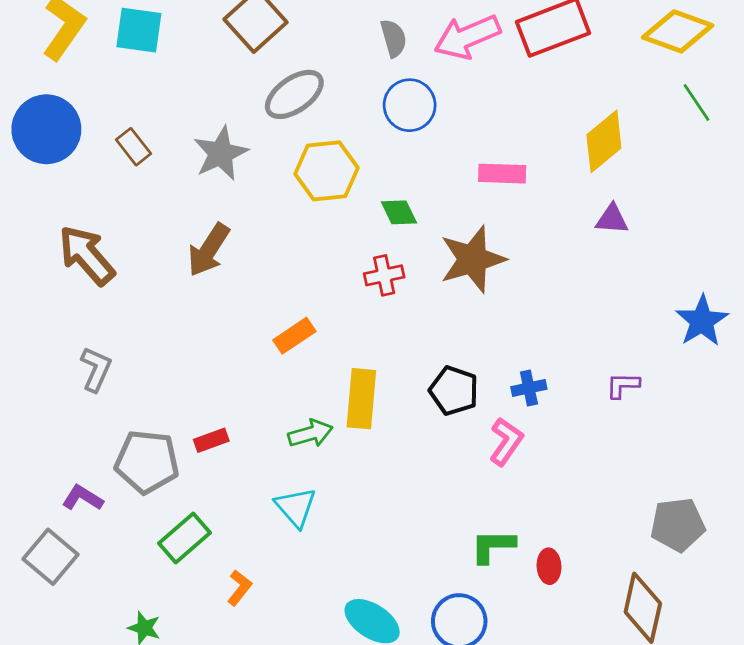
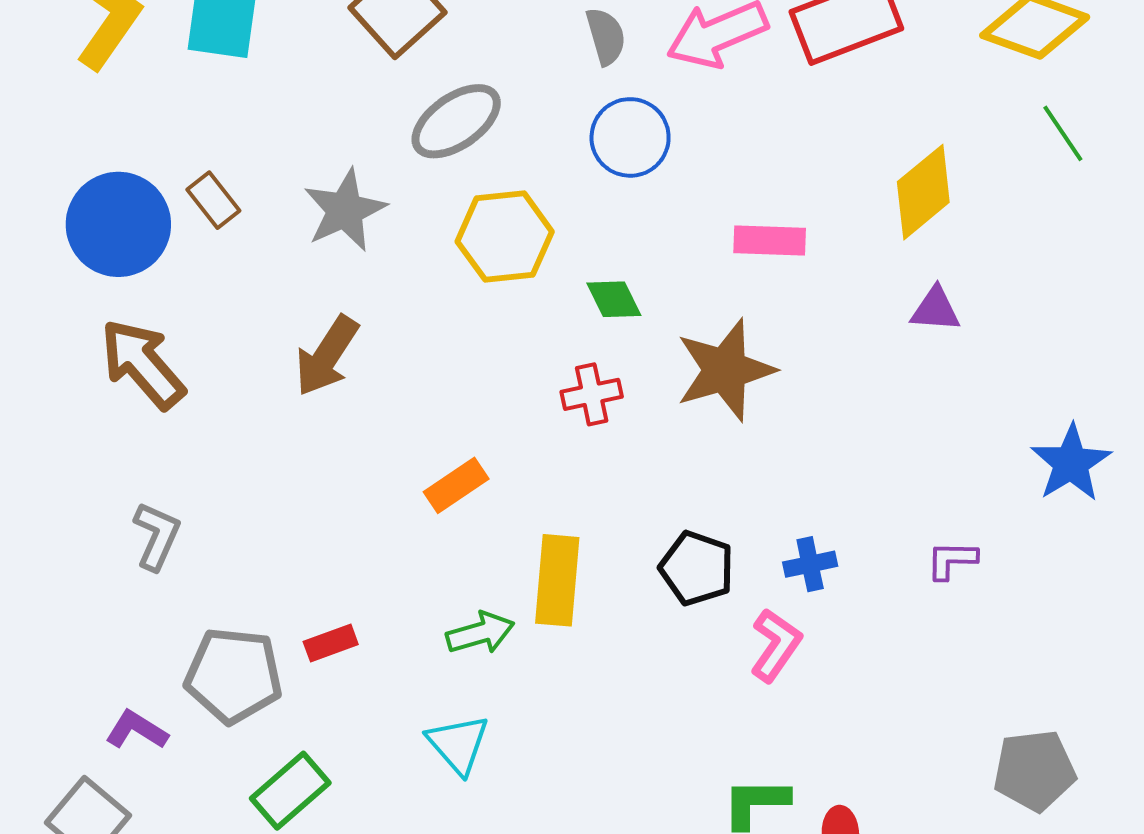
blue circle: (46, 129) -> (118, 224), moved

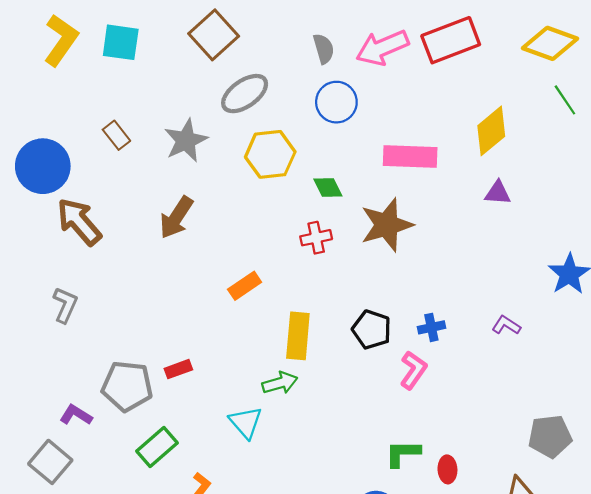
blue circle: (118, 224) -> (43, 166), moved
pink rectangle: (770, 241) -> (410, 157), size x1.4
gray L-shape: (157, 536) -> (65, 305), moved
purple L-shape: (952, 560) -> (506, 325), turned 32
green arrow: (480, 633) -> (280, 383), moved

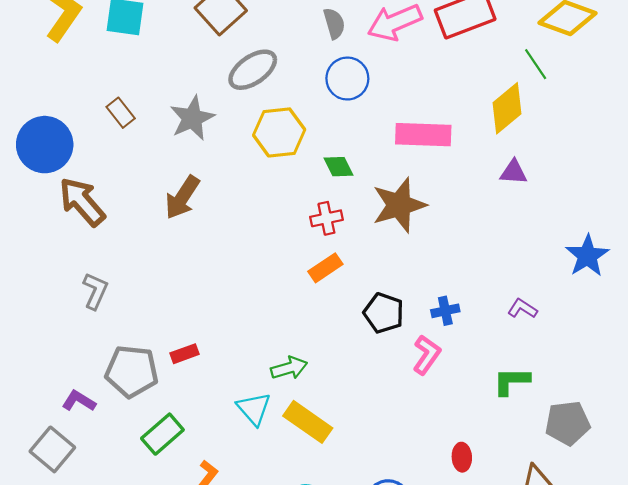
green line: (565, 100) -> (536, 64), moved
orange rectangle: (245, 286) -> (325, 268), moved
gray L-shape: (65, 305) -> (95, 291), moved
yellow rectangle: (298, 336) -> (308, 422), moved, turned -60
green L-shape: (403, 453) -> (511, 381), moved

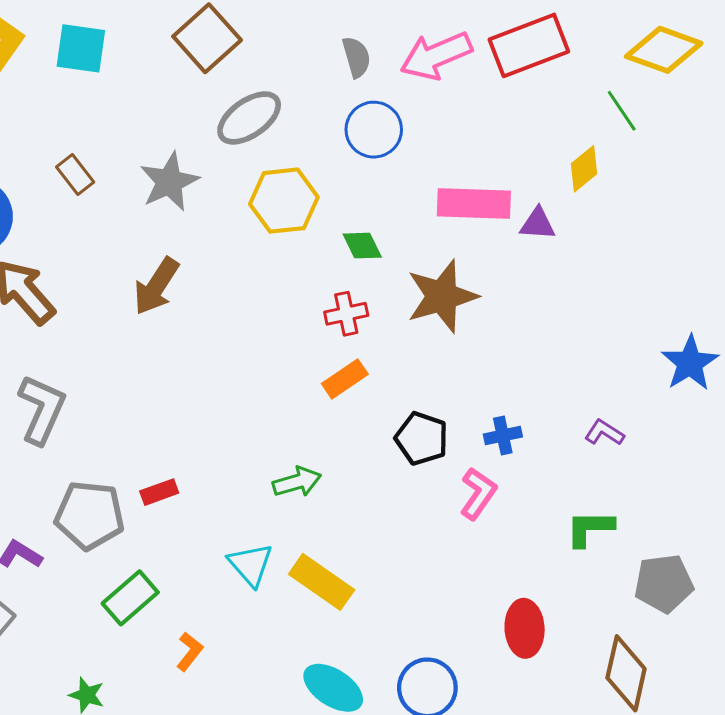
yellow diamond: (507, 108) -> (584, 169), size x0.7
purple triangle: (514, 172) -> (538, 224), moved
gray L-shape: (95, 291) -> (42, 409), size x1.4
green arrow: (289, 368) -> (297, 482), moved
red ellipse: (462, 457) -> (525, 628), size x1.5

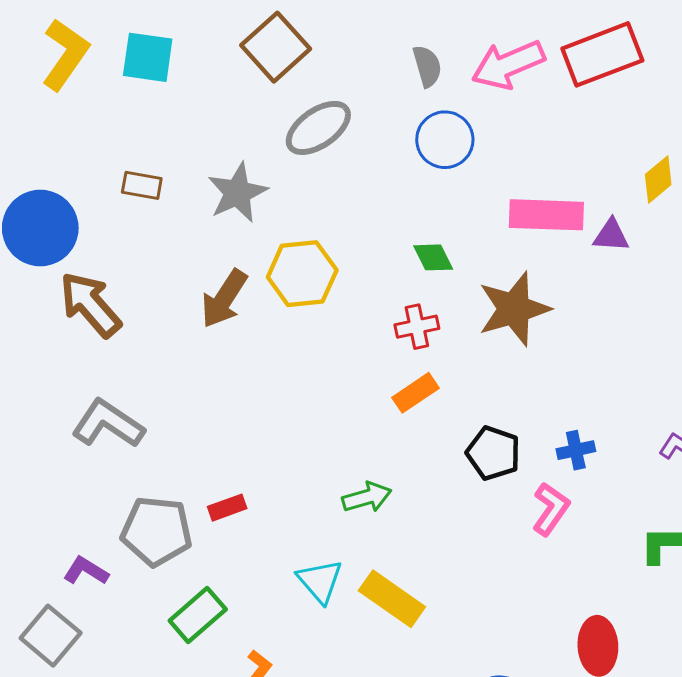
brown rectangle: (75, 175) -> (142, 185), turned -42
yellow hexagon: (284, 201) -> (302, 274), moved
gray L-shape: (42, 409) -> (108, 424), turned -80

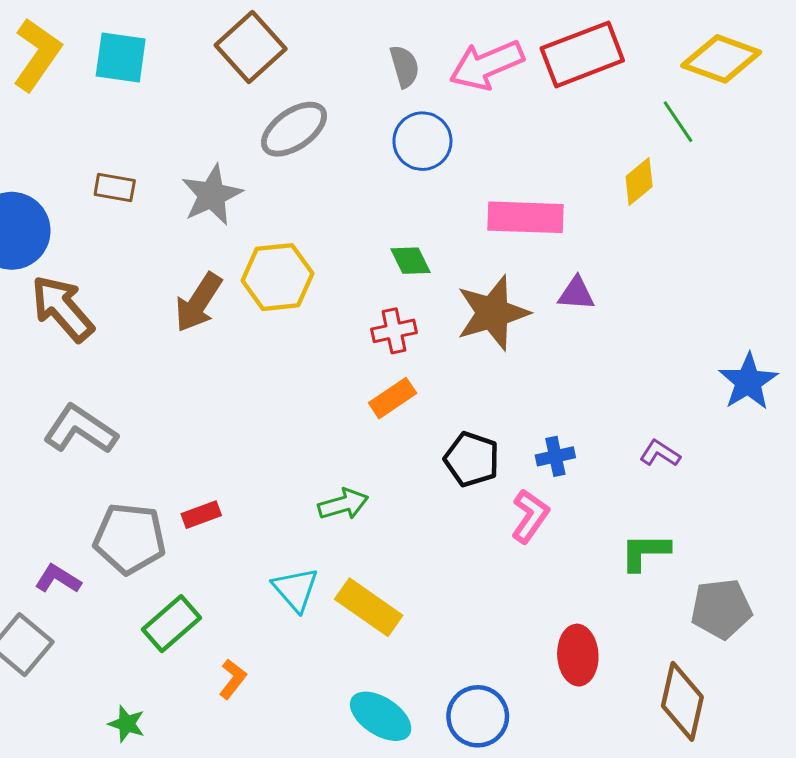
purple triangle: (611, 235) -> (576, 294), moved

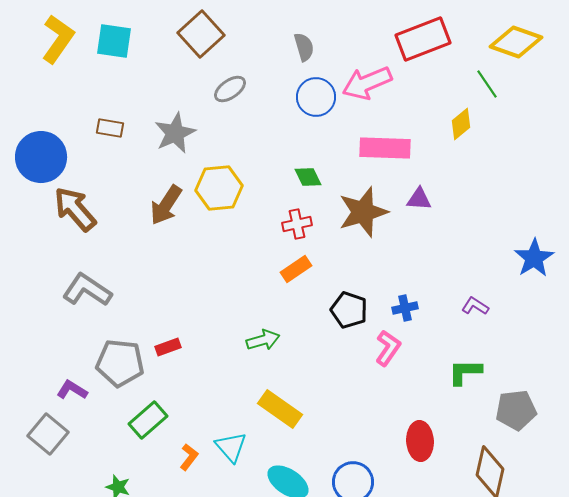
pink arrow: (487, 65) -> (367, 83), moved
gray ellipse: (294, 129) -> (230, 89), size x0.7
cyan triangle: (295, 589) -> (231, 447), moved

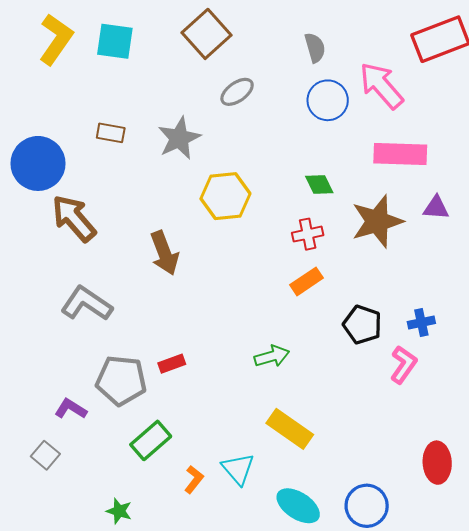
pink arrow: (367, 83) -> (381, 86), turned 72
brown arrow: (166, 205) -> (164, 253), moved, turned -54
gray square: (48, 434) -> (45, 455), size x0.7

